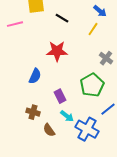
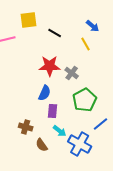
yellow line: (93, 29) -> (86, 44), turned -64
gray cross: (106, 58) -> (72, 73), moved
blue semicircle: (35, 76) -> (45, 93), moved
purple rectangle: (60, 96) -> (53, 111), turned 32

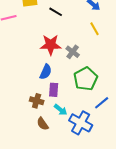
yellow line: (86, 44) -> (95, 29), moved
brown cross: (26, 127) -> (37, 101), moved

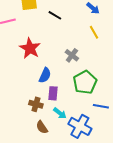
red star: (51, 45) -> (30, 48), moved, turned 30
blue line: (102, 103) -> (101, 106), turned 49

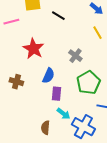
brown cross: (36, 104) -> (16, 82), moved
brown semicircle: (42, 127) -> (45, 128), turned 40

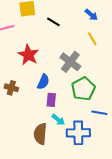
gray cross: (75, 56) -> (70, 62), size x1.5
blue cross: (83, 127) -> (78, 133), turned -30
brown semicircle: (45, 128) -> (40, 134), size x1.5

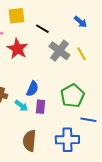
yellow line: (92, 39) -> (81, 54), moved
red star: (28, 55) -> (17, 49), moved
gray cross: (70, 62) -> (59, 51), moved
cyan arrow: (58, 120) -> (21, 106), moved

